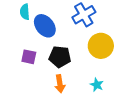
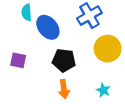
purple square: (29, 57) -> (18, 60), moved

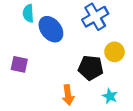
yellow circle: (108, 49) -> (114, 52), size x0.7
black pentagon: (64, 60) -> (91, 68), moved

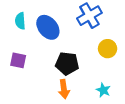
cyan semicircle: (28, 13) -> (20, 21), moved
black pentagon: (91, 68) -> (67, 64), moved

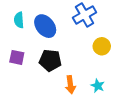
black pentagon: (67, 64) -> (50, 60), moved
orange arrow: (64, 89) -> (70, 85), moved

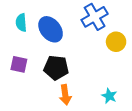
yellow circle: (102, 46) -> (116, 42), moved
orange arrow: (70, 85) -> (65, 95), moved

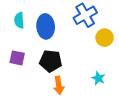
blue ellipse: (51, 29) -> (46, 26), turned 35
cyan star: (109, 96) -> (98, 78), moved

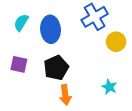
cyan semicircle: (19, 20) -> (21, 23), turned 35
black pentagon: (51, 61) -> (56, 68), turned -30

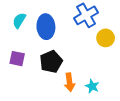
cyan star: (109, 87) -> (92, 86), moved
orange arrow: (65, 95) -> (70, 82), moved

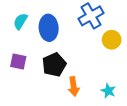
cyan star: (92, 86) -> (108, 91), moved

